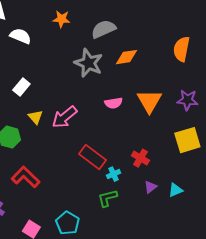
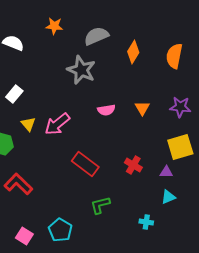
orange diamond: (126, 57) -> (133, 52), moved, turned -50
orange triangle: (149, 101) -> (142, 108), size x0.6
cyan cross: (113, 174) -> (146, 222), moved, turned 32
purple triangle: (150, 187) -> (166, 172), moved, turned 40

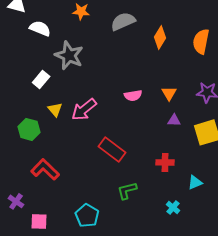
gray star: (81, 70) -> (69, 55), moved
red cross: (133, 165) -> (165, 162), moved, turned -30
purple triangle: (166, 172) -> (174, 120), moved
cyan cross: (146, 222) -> (173, 207), turned 32
pink square: (24, 236) -> (39, 221), moved, turned -30

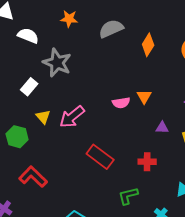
orange triangle: (169, 93) -> (144, 97), moved
red cross: (165, 162) -> (147, 162), moved
green L-shape: (127, 190) -> (128, 196), moved

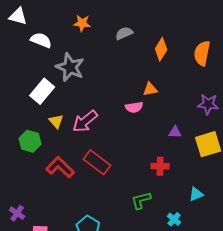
gray semicircle: (111, 29) -> (124, 33), size x0.7
white rectangle: (29, 87) -> (42, 91), size x1.4
orange triangle: (144, 97) -> (150, 89), moved, turned 49
red rectangle: (100, 157) -> (97, 162), moved
red L-shape: (33, 177) -> (60, 167), moved

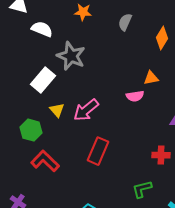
gray semicircle: (124, 33) -> (125, 22), turned -42
red rectangle: (97, 162) -> (98, 151), turned 76
red L-shape: (60, 167) -> (45, 161), moved

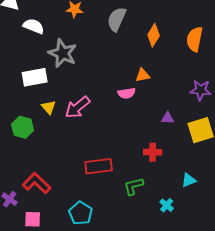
gray semicircle: (125, 22) -> (117, 19), size x1.4
white rectangle: (43, 80) -> (35, 77), turned 40
red rectangle: (98, 151) -> (99, 166), moved, turned 60
red L-shape: (45, 161) -> (37, 183), moved

